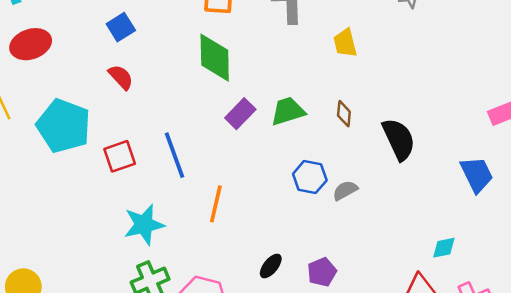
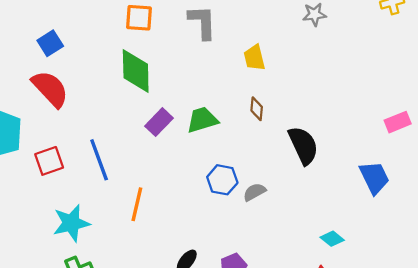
red semicircle: (121, 77) -> (50, 89), size x1.6
brown diamond: (344, 114) -> (257, 109), moved
cyan diamond: (444, 248) -> (332, 239), moved, turned 50

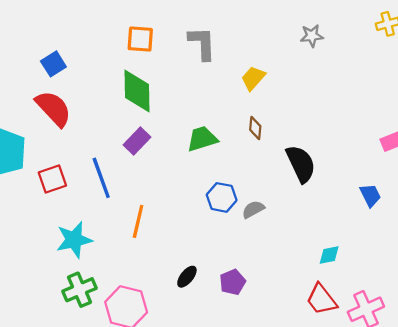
yellow trapezoid: (254, 58) -> (253, 78), turned 56
purple rectangle: (159, 122) -> (137, 141), moved
blue trapezoid: (374, 178) -> (370, 195), size x0.7
cyan diamond: (332, 239) -> (329, 255), turned -50

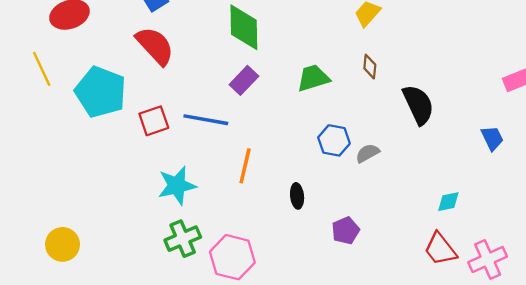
blue line: (101, 178) -> (206, 120), turned -60
black ellipse: (187, 277) -> (297, 196), moved, turned -45

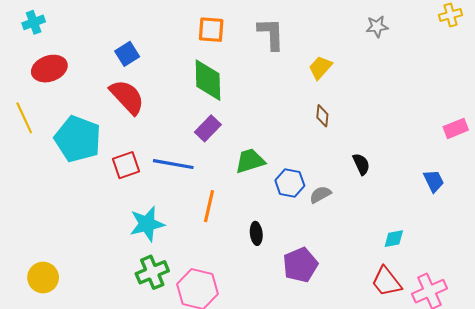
green trapezoid: (313, 78) -> (250, 161), moved
black semicircle: (418, 105) -> (361, 164), moved, size x0.6
purple pentagon: (346, 231) -> (300, 265), size x1.4

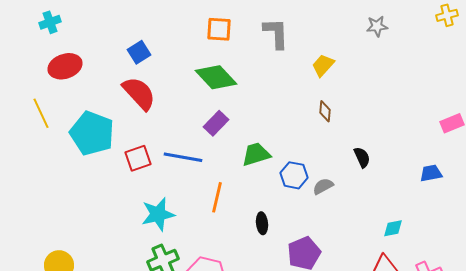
green diamond: (208, 80) -> (216, 77), turned -42
blue trapezoid: (434, 181) -> (431, 173), turned -75

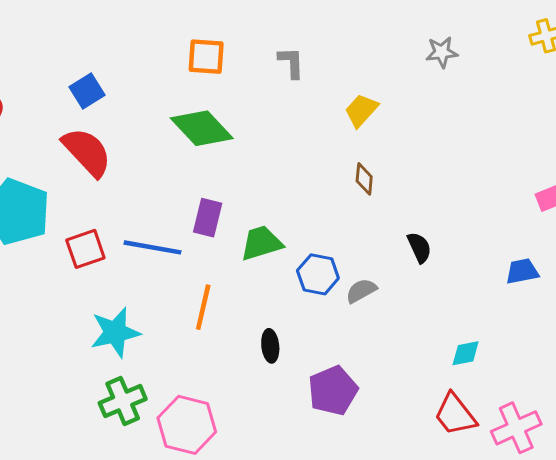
gray L-shape: (276, 33) -> (291, 63), size x0.7
purple rectangle: (216, 123) -> (208, 218), moved, turned -30

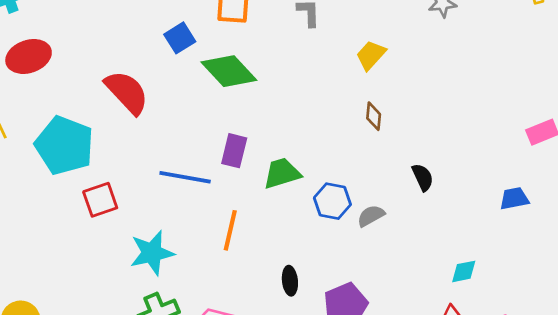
blue square: (87, 91) -> (180, 38), moved
red square: (85, 249) -> (100, 200), moved
black ellipse: (270, 346) -> (290, 281), moved

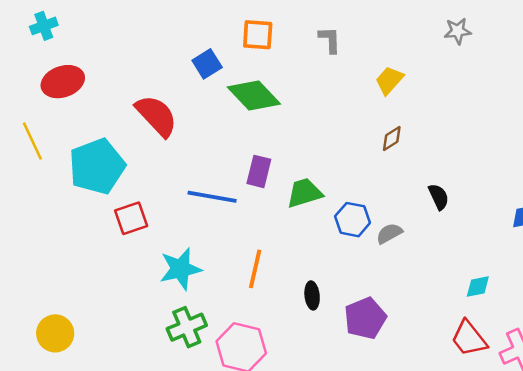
brown diamond: (374, 116) -> (392, 139), turned 52
cyan pentagon: (64, 145) -> (97, 166), turned 30
orange line: (230, 230) -> (255, 269), moved

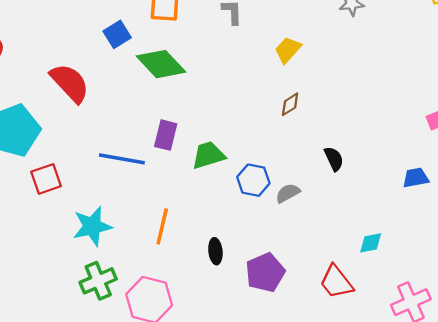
red trapezoid: (469, 338) -> (336, 282), moved

